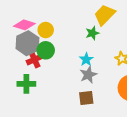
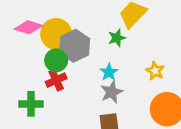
yellow circle: (46, 30) -> (56, 34), size x1.5
gray hexagon: (27, 43) -> (75, 46), moved
red cross: (35, 59) -> (56, 80), moved

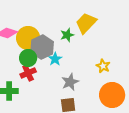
green star: (117, 38) -> (67, 35), moved
cyan star: (109, 72) -> (55, 59), moved

